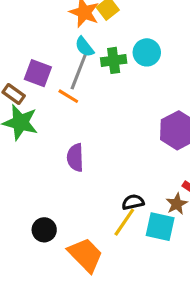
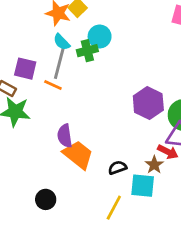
cyan circle: (147, 52) -> (100, 36), moved
yellow line: (124, 222) -> (114, 208), moved
orange trapezoid: (85, 255) -> (78, 155), moved

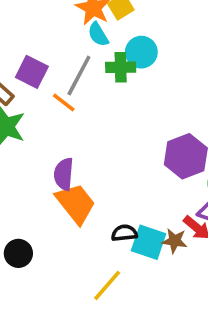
cyan semicircle: (62, 42) -> (98, 34), moved
brown star: (154, 165) -> (175, 241), turned 30
cyan square: (143, 186) -> (149, 242), moved

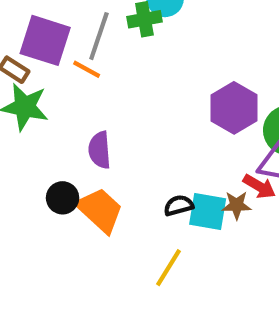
purple square: (32, 72) -> (45, 40), size x1.4
orange trapezoid: (76, 203) -> (100, 210), moved
black circle: (18, 253) -> (63, 198), moved

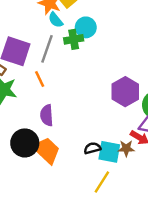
orange line: (87, 69) -> (40, 79), moved, turned 35
black circle: (63, 198) -> (25, 143), size x1.5
yellow line: (169, 268) -> (102, 182), moved

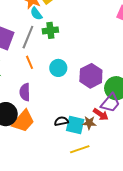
cyan circle: (86, 27) -> (58, 68), moved
orange line: (40, 79) -> (30, 62), moved
orange trapezoid: (46, 150) -> (23, 121), turned 85
yellow line: (102, 182) -> (80, 149), moved, turned 36

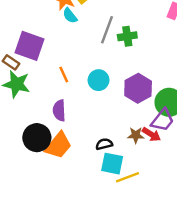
green cross: (50, 30) -> (127, 36), moved
gray line: (28, 37) -> (107, 30), moved
brown star: (89, 123) -> (136, 135), moved
cyan square: (75, 125) -> (112, 164), moved

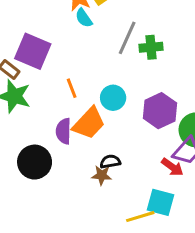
brown star: (136, 135) -> (102, 175), moved
black semicircle: (104, 144) -> (110, 162), moved
orange trapezoid: (58, 145) -> (89, 123), moved
cyan square: (112, 164) -> (160, 202), moved

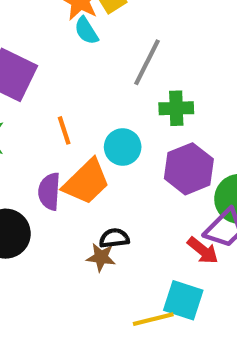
green cross: (151, 47) -> (176, 108), moved

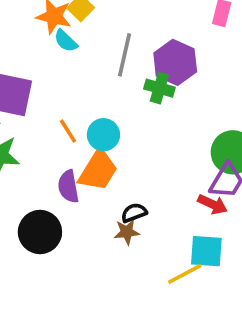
green cross: (176, 108) -> (159, 88), turned 32
cyan circle: (123, 147) -> (103, 135), moved
purple hexagon: (189, 169) -> (175, 62), moved

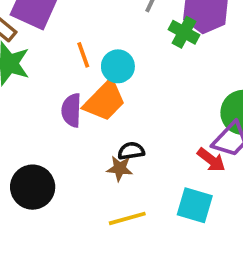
black circle: (40, 232) -> (33, 187), moved
yellow line: (185, 274) -> (127, 218), moved

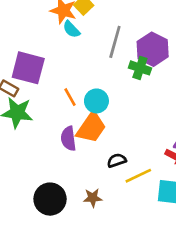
brown star: (120, 168) -> (93, 198), moved
yellow line: (127, 218) -> (138, 176), moved

